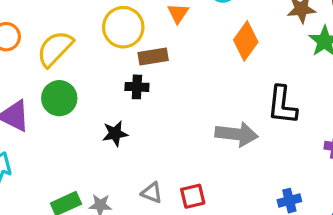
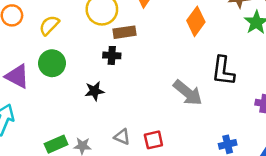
yellow semicircle: (55, 49) -> (49, 25), size x0.7
gray arrow: (237, 134) -> (188, 93), turned 32

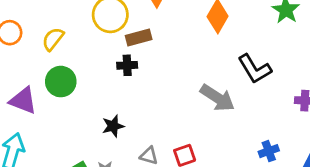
black L-shape: (223, 71) -> (255, 69), turned -32
black star: (95, 91) -> (113, 126), moved

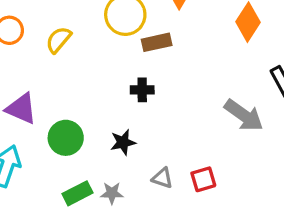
black cross: (127, 65) -> (142, 90), moved
green circle: (61, 82) -> (66, 138), moved

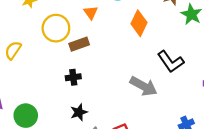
black star: (123, 142) -> (79, 112), moved

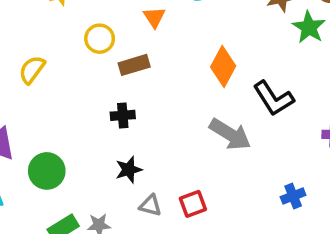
orange diamond: (139, 23) -> (223, 67), moved
yellow circle: (56, 28) -> (100, 39), size x0.7

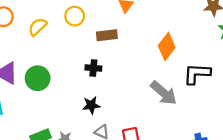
yellow circle: (100, 39) -> (75, 16), moved
black L-shape: (273, 98) -> (197, 74), turned 116
green circle: (47, 171) -> (38, 78), moved

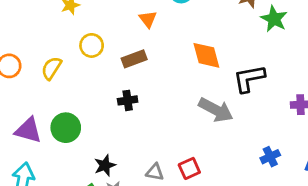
orange diamond: (167, 46) -> (206, 55), turned -40
black star: (91, 105) -> (105, 165), moved

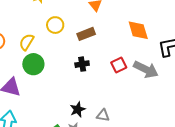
green circle: (66, 128) -> (33, 64), moved
black star: (105, 165) -> (78, 109), moved
red square: (189, 168) -> (119, 65), moved

